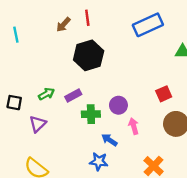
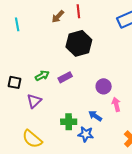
green cross: (91, 114) -> (69, 122), moved

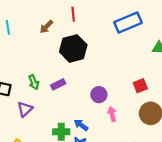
brown arrow: (58, 17) -> (46, 27), moved
green arrow: (42, 76) -> (34, 82), turned 96
blue arrow: (95, 116) -> (81, 125), moved

